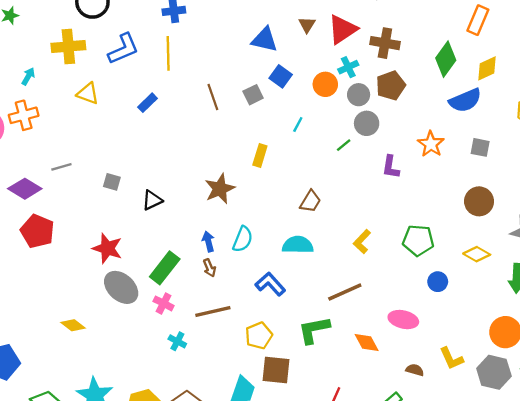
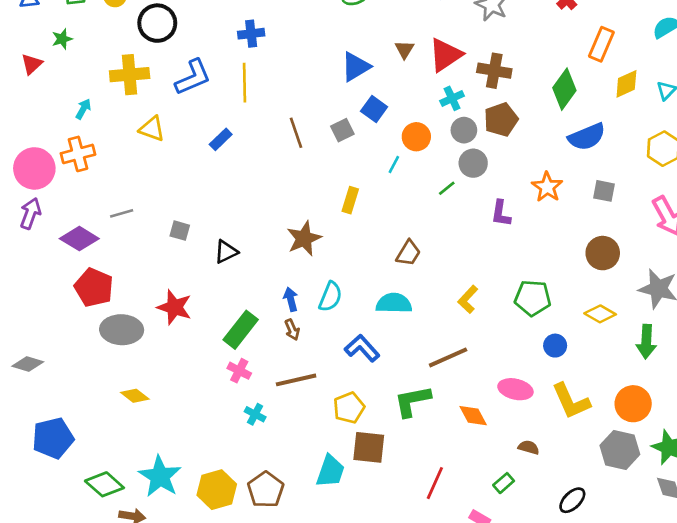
blue triangle: (265, 40) -> (356, 67), turned -44
yellow diamond: (487, 68) -> (626, 84), moved
orange circle: (325, 84) -> (416, 137), moved
gray ellipse: (121, 287) -> (122, 330), moved, turned -40
yellow L-shape: (451, 359) -> (571, 401), moved, size x1.4

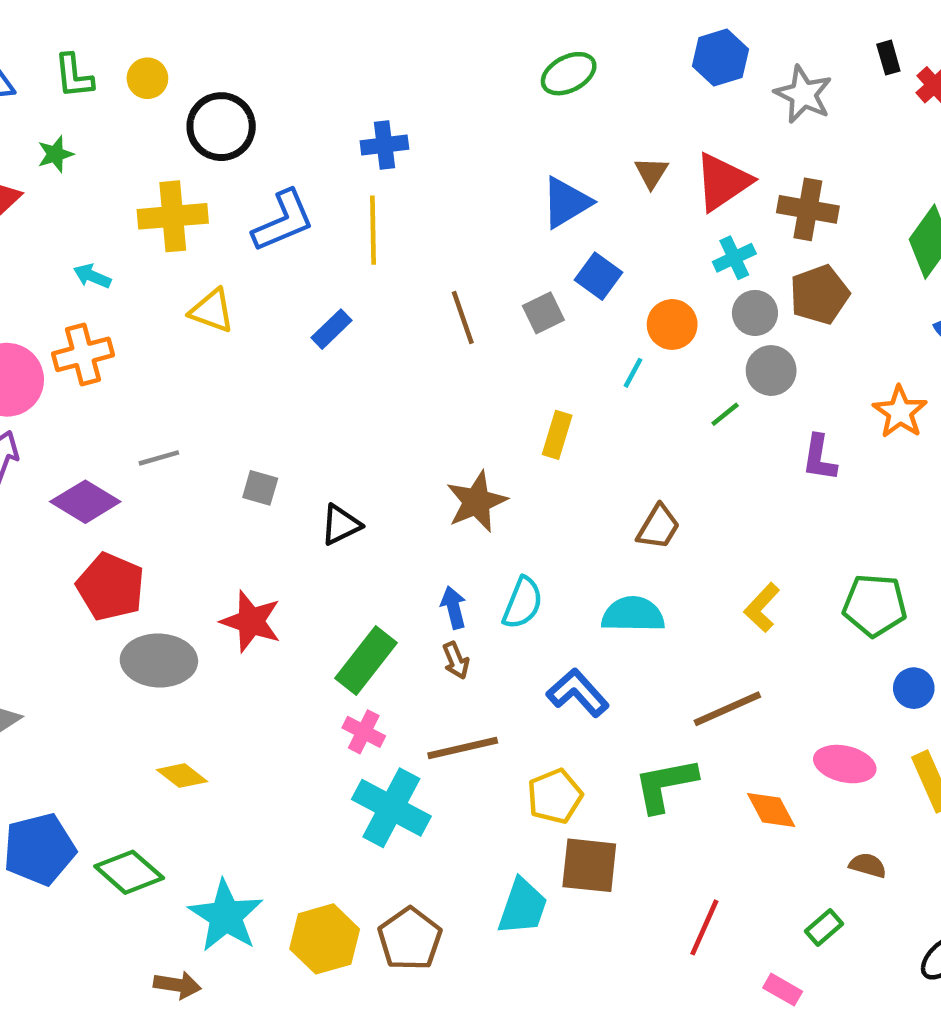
cyan arrow: (83, 109) -> (92, 276), turned -96
cyan cross: (255, 414) -> (391, 808), size x2.0
green diamond: (104, 484) -> (129, 872), moved

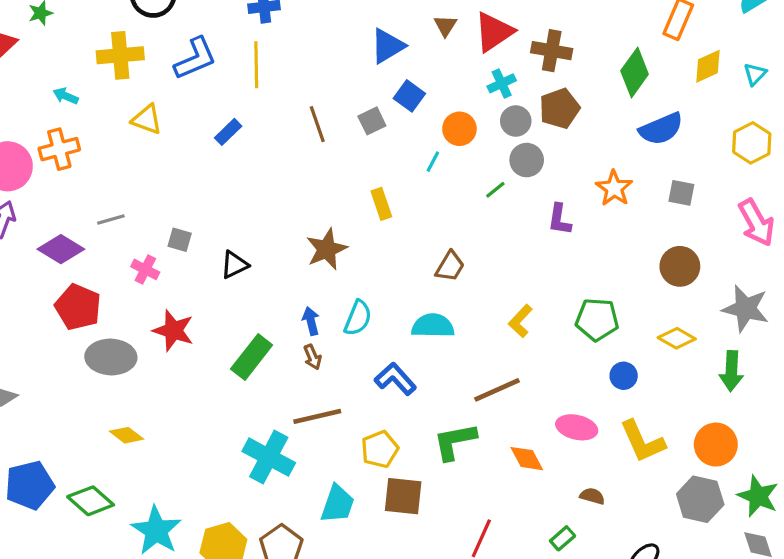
yellow rectangle: (557, 435) -> (381, 204), turned -36
pink cross: (364, 732) -> (145, 269), moved
cyan trapezoid: (523, 907) -> (338, 504), moved

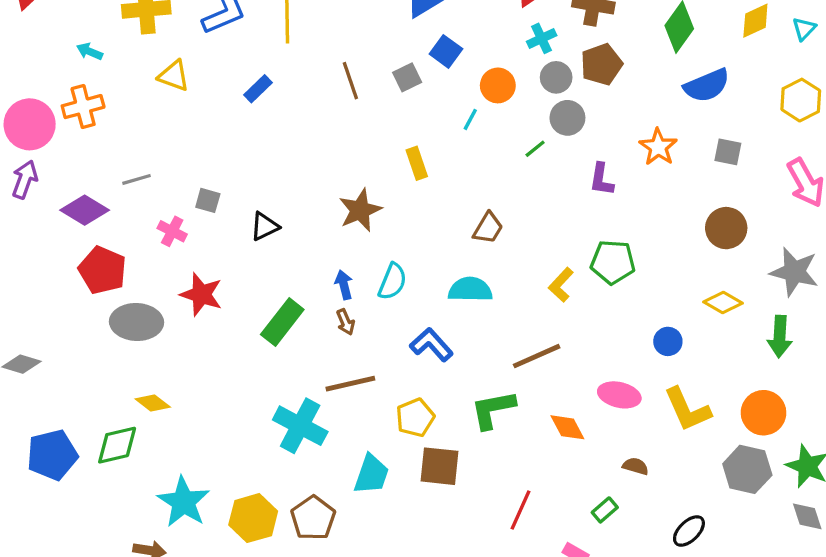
green pentagon: (597, 319) -> (613, 262), moved
green diamond: (91, 501) -> (117, 445), moved, turned -54

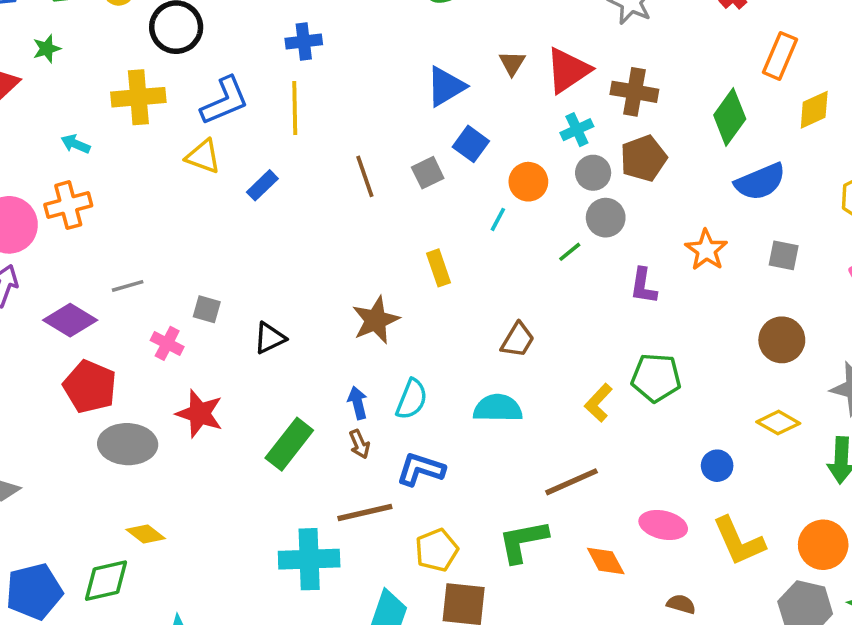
yellow triangle: (174, 76) -> (203, 157), moved
blue L-shape: (431, 345) -> (421, 469), moved, turned -30
cyan cross: (300, 426) -> (309, 559), turned -30

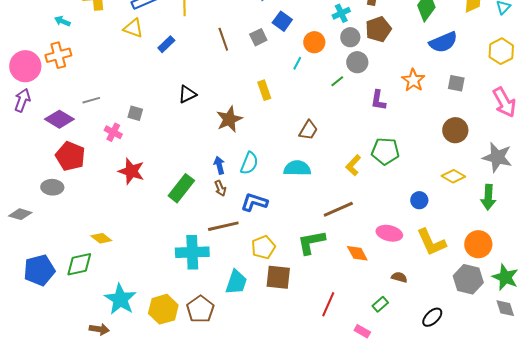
black triangle: (270, 338) -> (187, 94), moved
gray ellipse: (128, 444) -> (52, 187), moved, size x0.7

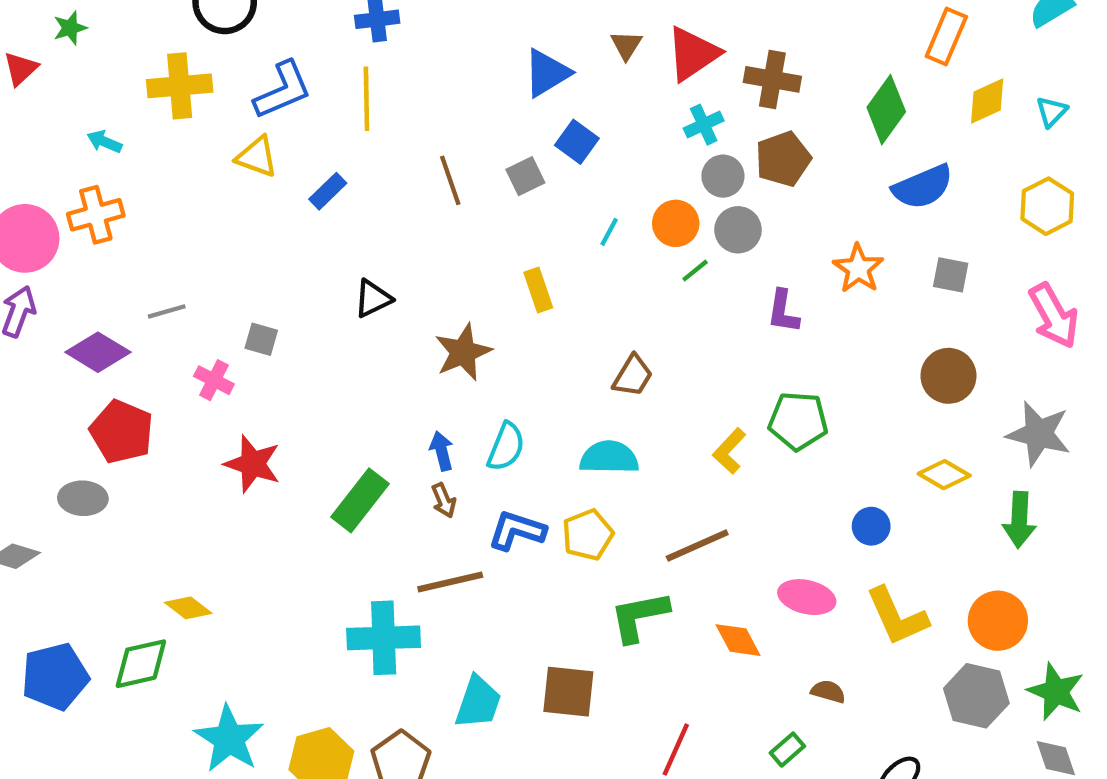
orange circle: (314, 42) -> (676, 223), moved
yellow pentagon: (263, 247) -> (588, 535), moved

